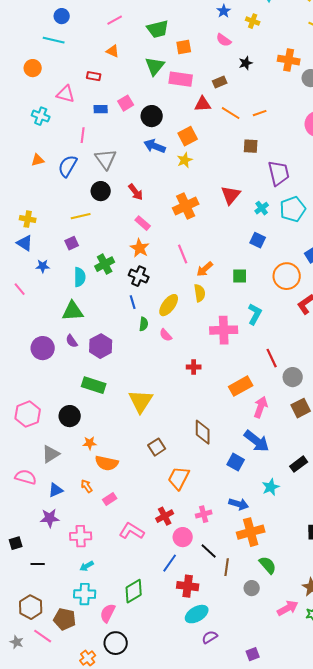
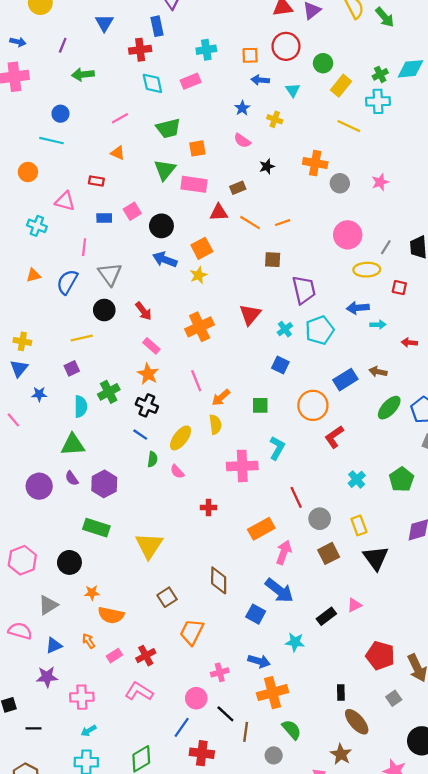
blue triangle: (25, 243) -> (19, 368), turned 36
blue line: (133, 302) -> (140, 435), turned -40
cyan star: (271, 487) -> (295, 642), turned 30
red cross: (165, 516) -> (146, 656), moved

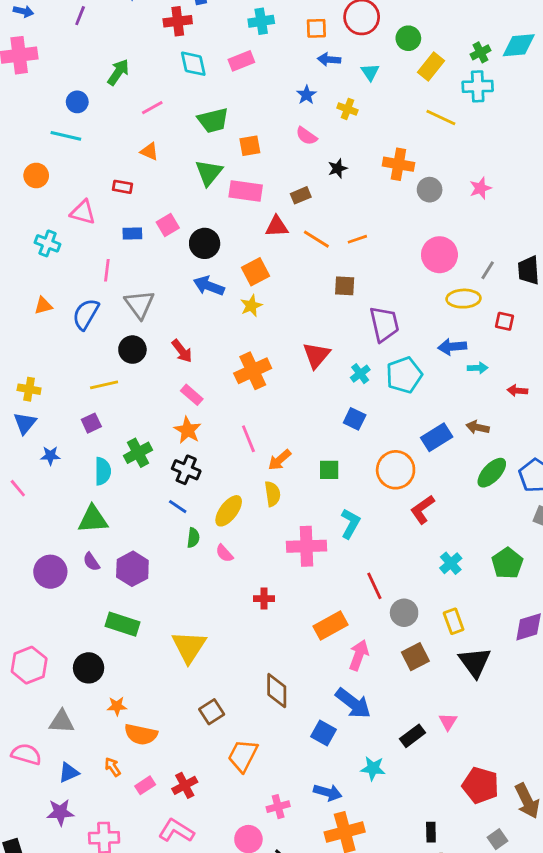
green arrow: (83, 74) -> (118, 72), moved, turned 130
gray triangle: (48, 605) -> (62, 722), turned 35
pink triangle: (354, 605) -> (448, 722), turned -32

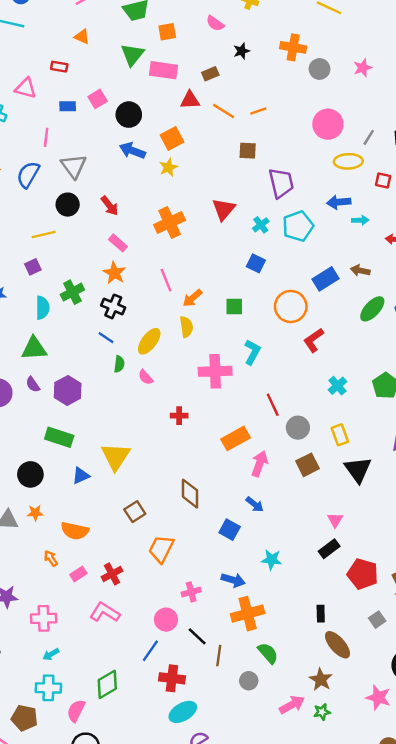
blue arrow: (353, 703) -> (255, 504), size x0.6
orange star: (117, 706) -> (35, 513), moved
black rectangle: (413, 736) -> (329, 549), moved
blue triangle: (69, 773) -> (81, 476), moved

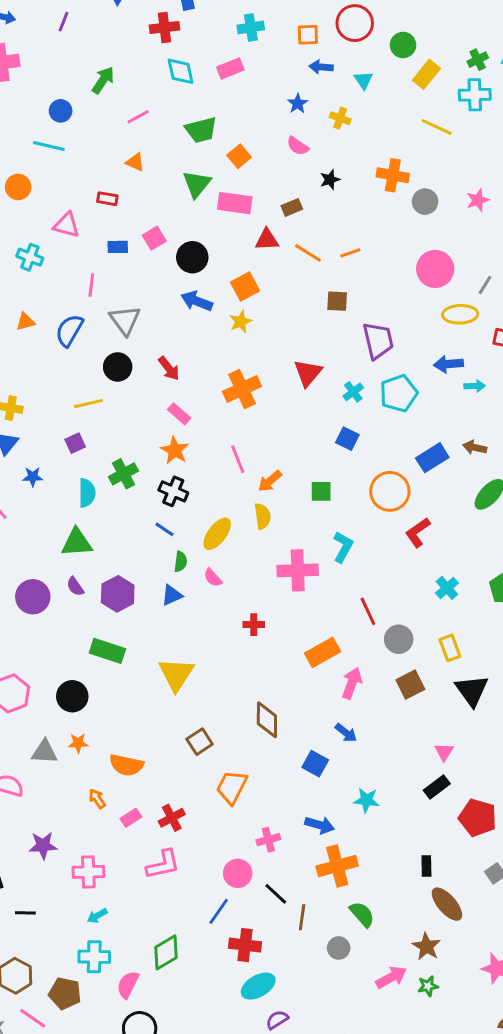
orange square: (167, 32) -> (239, 156), turned -30
blue triangle: (81, 476) -> (172, 595), moved
pink L-shape: (105, 612) -> (163, 865), turned 136

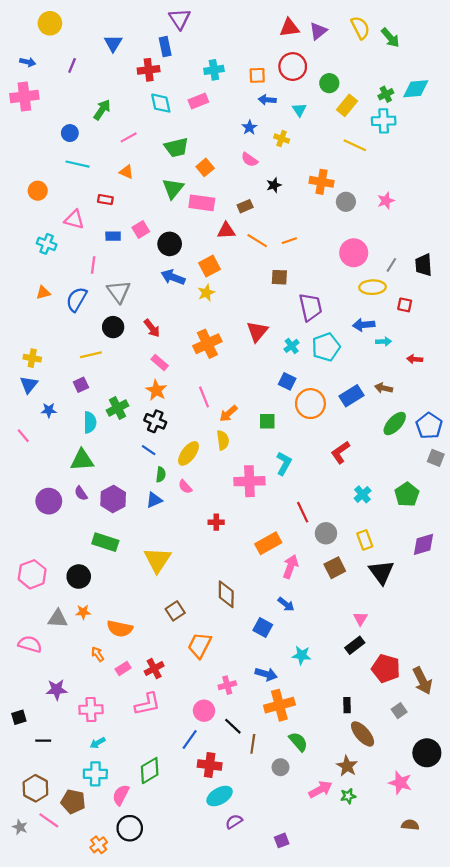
cyan line: (49, 146) -> (78, 164), moved
orange circle: (390, 491) -> (310, 404), moved

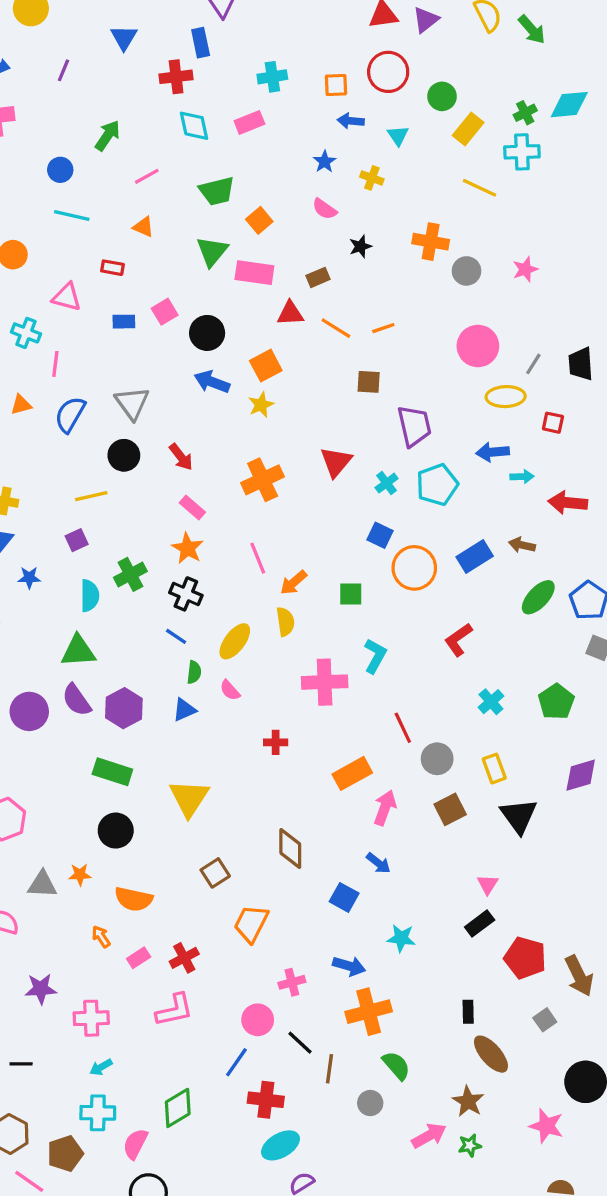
pink line: (93, 265) -> (55, 364), moved
red arrow: (415, 359) -> (568, 503), size x1.6
purple semicircle: (81, 493) -> (77, 700), size x1.5
black circle: (79, 577) -> (116, 831), moved
brown pentagon: (73, 802) -> (65, 1154), turned -30

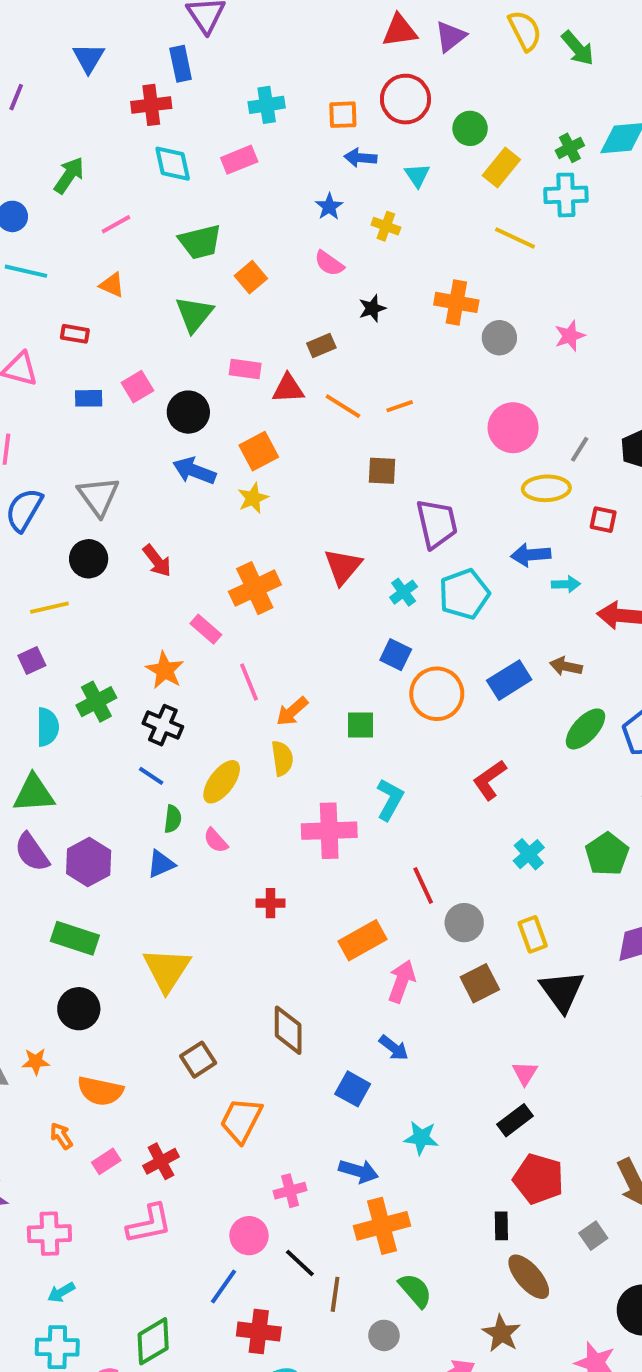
pink rectangle: (254, 273) -> (245, 369), moved, size x0.7
pink rectangle: (192, 508) -> (206, 629), moved
red pentagon: (525, 958) -> (539, 1179), moved

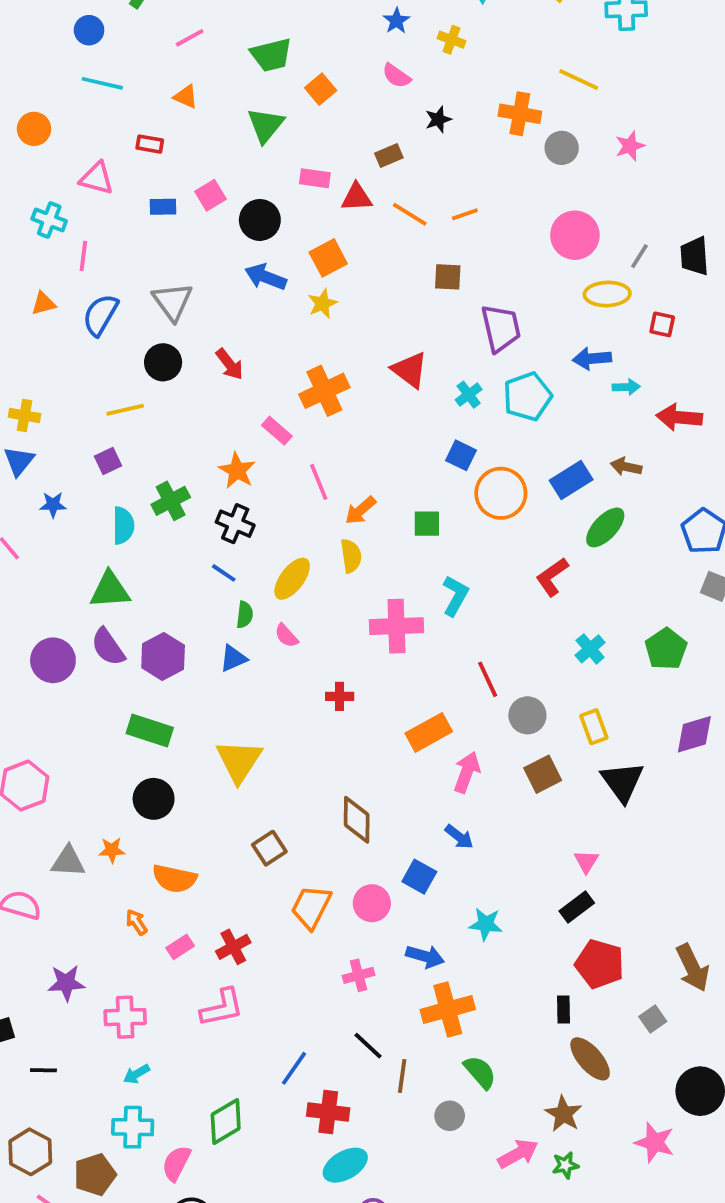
yellow line: (515, 238) -> (579, 80), moved
red triangle: (343, 567) -> (410, 370), turned -33
green ellipse: (585, 729) -> (605, 527), moved
pink circle: (249, 1236) -> (372, 903), moved

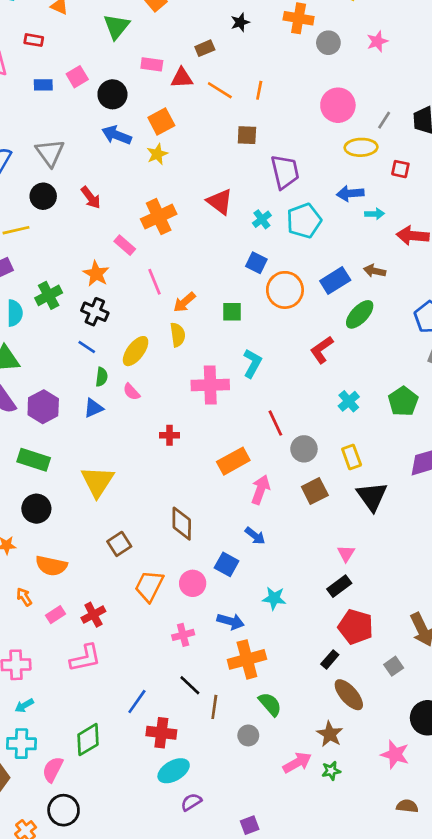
orange line: (465, 214) -> (259, 90), turned -60
black rectangle: (564, 1010) -> (330, 659), turned 42

